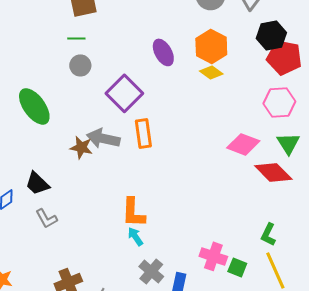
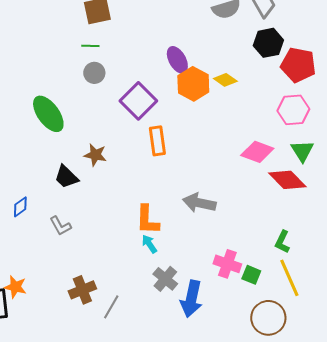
black hexagon: (271, 35) -> (268, 43), moved
orange hexagon: (211, 46) -> (193, 84), moved
gray arrow: (103, 138) -> (199, 203), moved
black trapezoid: (37, 183) -> (66, 177), moved

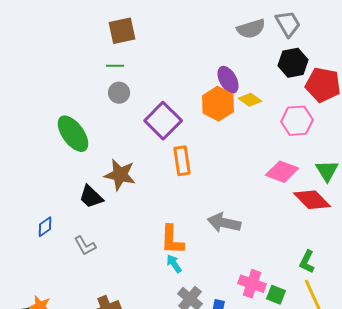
purple ellipse: (177, 60) -> (228, 80), moved
pink hexagon: (293, 110) -> (297, 121), moved
brown star: (95, 155) -> (120, 175), size x1.4

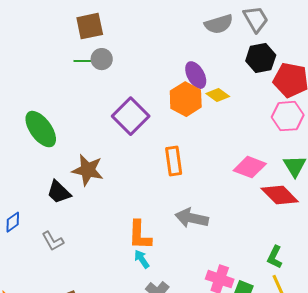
gray circle: (119, 93) -> (102, 59), moved
pink hexagon: (297, 121) -> (288, 116), moved
orange rectangle: (182, 161) -> (174, 161), moved

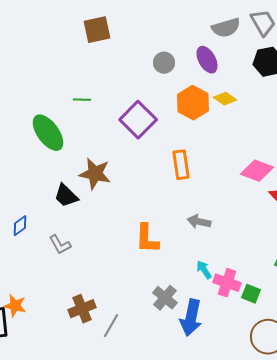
gray circle: (102, 59) -> (164, 63), moved
green line: (83, 61) -> (82, 100), moved
purple ellipse: (196, 75) -> (207, 60), moved
gray arrow: (192, 218) -> (199, 222), size x0.7
cyan arrow: (142, 259) -> (204, 270), moved

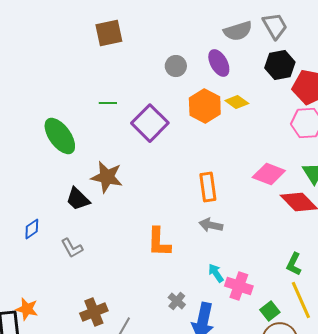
green line: (82, 100) -> (108, 103), moved
orange rectangle: (181, 165) -> (208, 187), moved
green square: (251, 294) -> (270, 311), moved, turned 30
gray cross: (165, 298) -> (177, 301), size x0.7

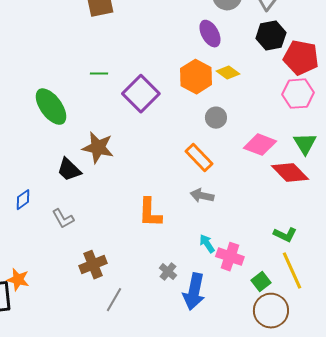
gray circle: (176, 66) -> (216, 118), moved
orange rectangle: (208, 187) -> (199, 158), turned -36
green L-shape: (294, 264) -> (285, 235), turned -90
brown cross: (94, 312) -> (93, 265), moved

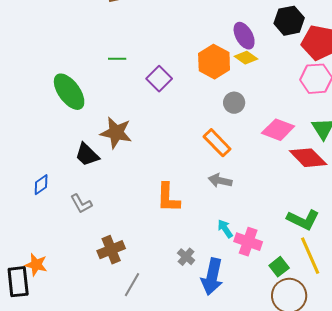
purple ellipse: (210, 34) -> (244, 36), moved
purple square: (141, 94) -> (159, 79), size x0.7
green L-shape: (285, 235) -> (303, 220), size x1.4

